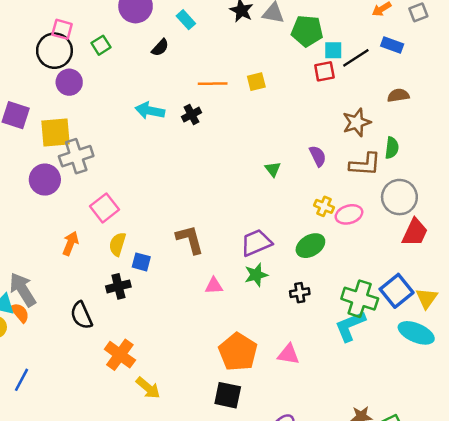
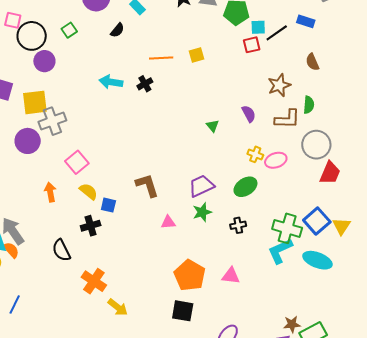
pink square: (62, 29) -> (13, 20), moved
brown semicircle: (398, 95) -> (312, 62), turned -102
orange arrow: (70, 243) -> (50, 192), turned -30
yellow semicircle: (117, 244) -> (89, 191), turned 114
cyan ellipse: (416, 333) -> (317, 260), moved

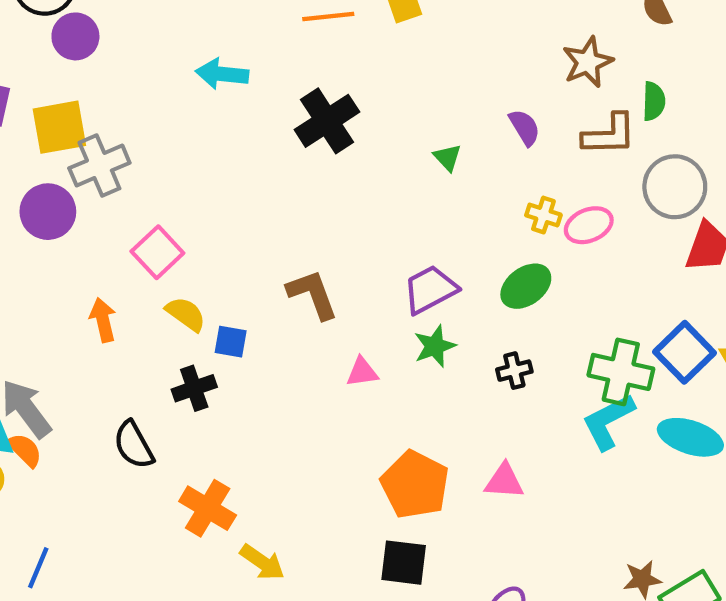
black cross: (145, 84) -> (327, 121), moved, size x1.8

